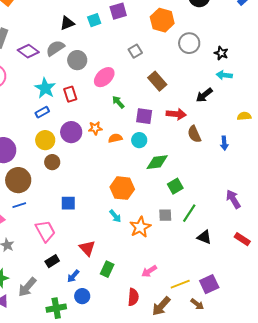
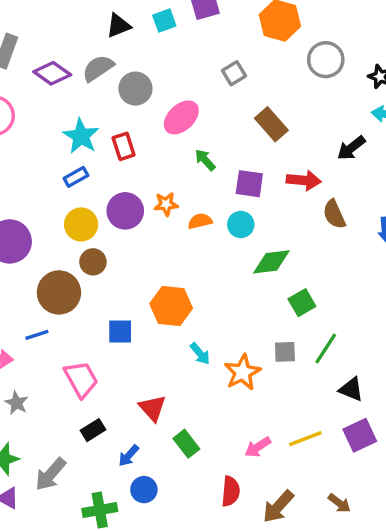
brown circle: (18, 180) -> (59, 292), moved
orange hexagon: (122, 188) -> (171, 306), moved
green rectangle: (107, 269) -> (186, 444), turned -63
yellow line: (180, 284) -> (305, 439), moved
purple square: (209, 284) -> (360, 435), moved

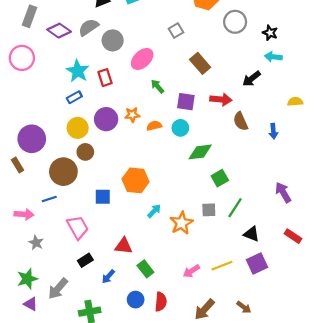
cyan arrow: (200, 354) -> (154, 211), turned -96
red triangle: (152, 408) -> (124, 246), turned -42
blue circle: (144, 490) -> (136, 300), moved
red semicircle: (231, 491) -> (161, 302), moved

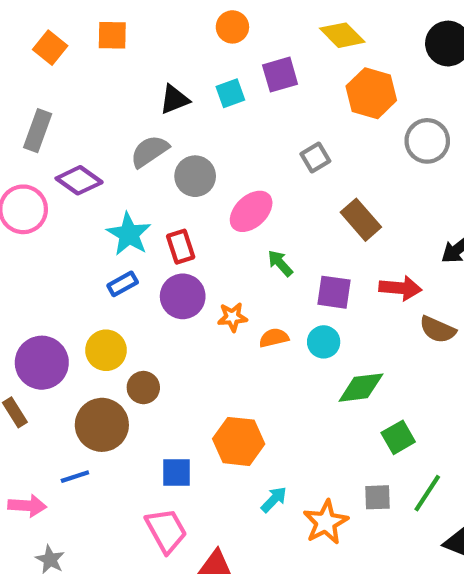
purple diamond: (59, 31) -> (79, 180), moved
purple circle: (106, 119) -> (183, 296), moved
brown semicircle: (241, 121) -> (438, 330), turned -42
yellow circle: (78, 128) -> (106, 350), moved
pink trapezoid: (78, 227) -> (166, 531), moved

